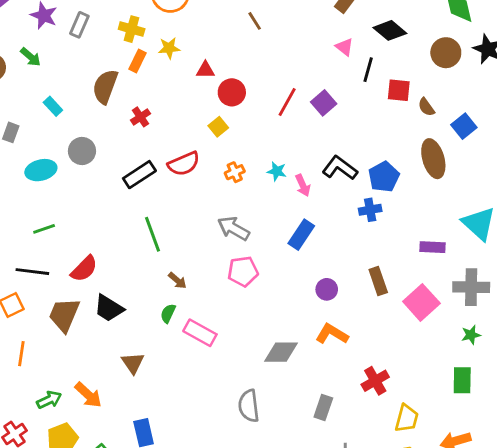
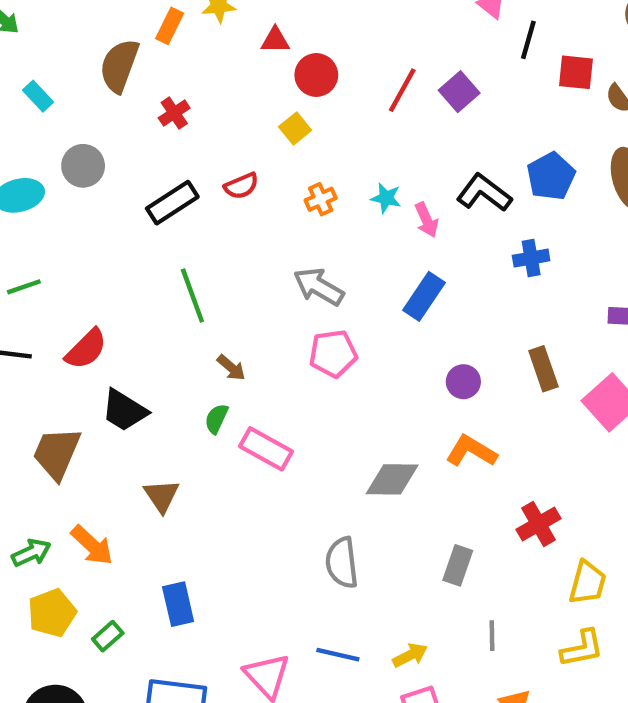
red semicircle: (184, 164) -> (241, 186), size x0.7
blue pentagon: (384, 177) -> (551, 176), moved
brown trapezoid: (64, 315) -> (57, 453), moved

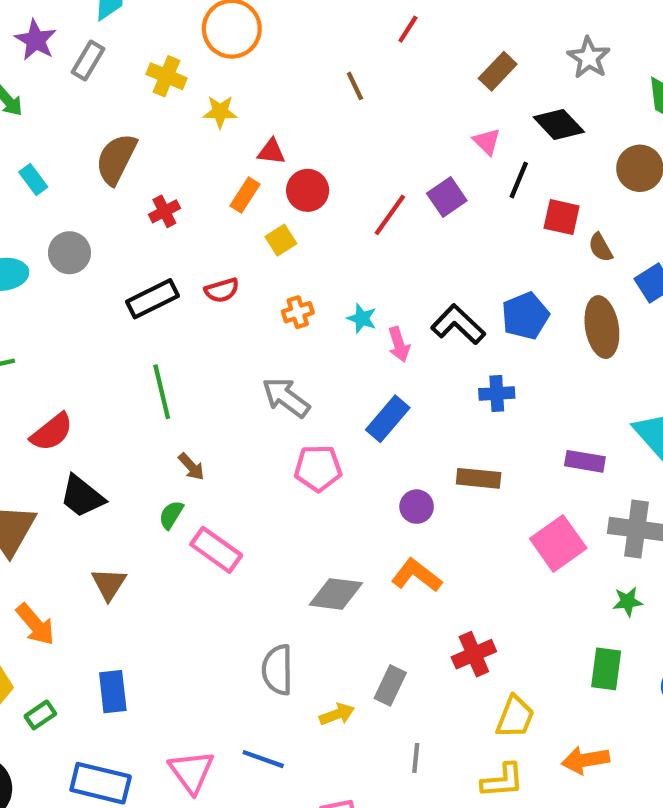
orange rectangle: (170, 26) -> (245, 195), moved
purple square: (459, 92) -> (447, 197), moved
pink pentagon: (333, 354) -> (318, 468), moved
brown rectangle: (543, 369) -> (479, 478), moved, turned -72
yellow arrow: (410, 655) -> (337, 714), moved

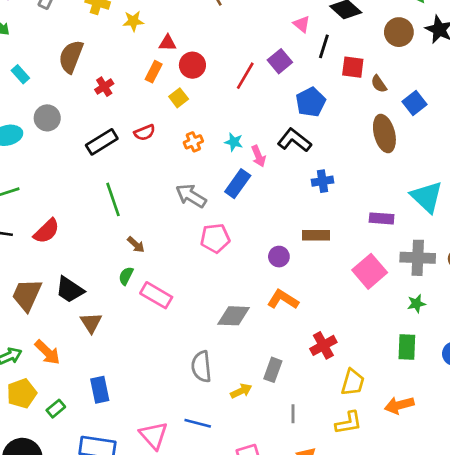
blue pentagon: (525, 316) -> (311, 102), moved
blue rectangle: (388, 419) -> (238, 184), moved
black trapezoid: (82, 496) -> (70, 290), moved

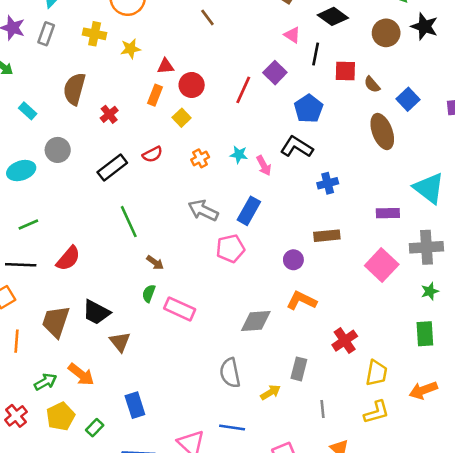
blue rectangle: (238, 184) -> (249, 211), moved

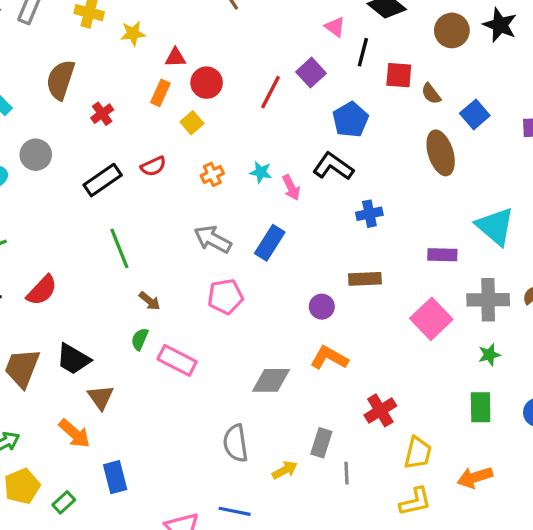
pink pentagon: (230, 249) -> (225, 297), moved
orange arrow: (81, 374) -> (74, 433), moved
gray line: (322, 409) -> (347, 473), moved

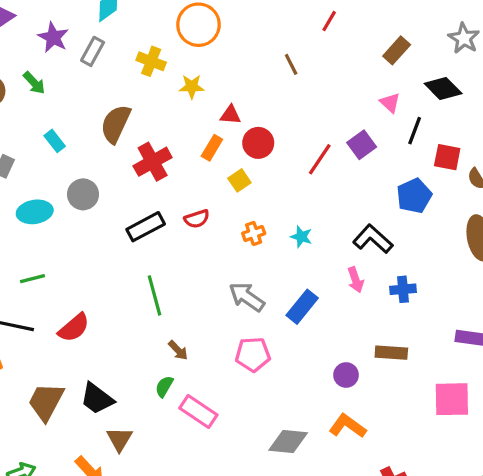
red cross: (102, 114) -> (153, 162), size x1.6
blue pentagon: (350, 120) -> (414, 196), moved
pink arrow: (291, 188) -> (356, 280), moved
pink square: (431, 319) -> (452, 399), turned 36

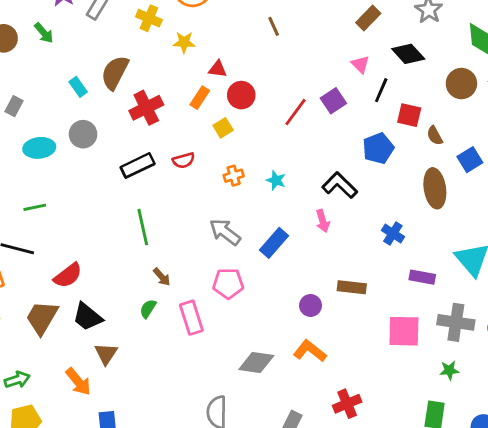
cyan rectangle: (55, 141) -> (78, 87), moved
blue cross: (403, 289) -> (393, 233), moved, turned 35
red semicircle: (74, 328) -> (68, 275), moved
pink rectangle: (198, 411) -> (191, 318), moved, turned 36

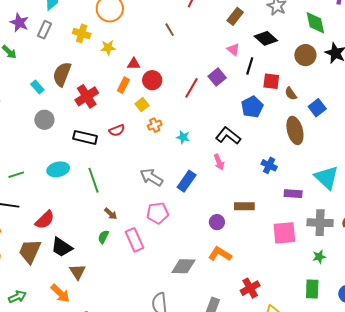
cyan ellipse: (39, 148) -> (58, 169), moved
black rectangle: (138, 165) -> (85, 137), turned 45
orange cross: (234, 176) -> (155, 125), moved

